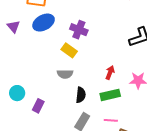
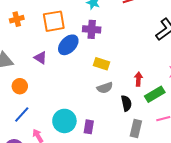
purple cross: (79, 30) -> (92, 29), moved
red arrow: (110, 73) -> (138, 79), moved
cyan circle: (17, 93) -> (64, 121), size x1.5

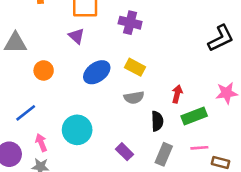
blue ellipse: (68, 45) -> (97, 72), moved
purple triangle: (40, 58) -> (76, 36), moved
orange circle: (20, 86) -> (44, 70), moved
purple rectangle: (89, 127) -> (125, 152), moved, turned -64

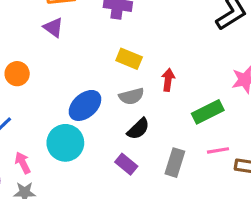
blue ellipse: (97, 72) -> (85, 105), moved
red arrow: (177, 94) -> (168, 80), moved
black semicircle: (157, 121) -> (138, 129), moved, turned 54

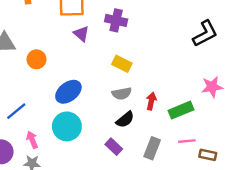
purple triangle: (53, 27) -> (81, 34), moved
orange circle: (17, 74) -> (37, 59), moved
red arrow: (168, 80) -> (151, 101), moved
blue ellipse: (85, 105) -> (68, 92), moved

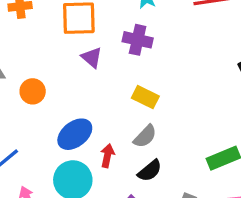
gray semicircle: (122, 93) -> (145, 136), turned -36
red arrow: (151, 101) -> (107, 156), moved

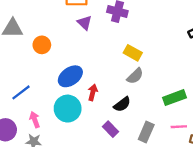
yellow rectangle: (145, 97) -> (133, 53), moved
gray semicircle: (145, 136) -> (135, 76), moved

